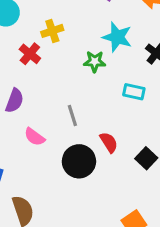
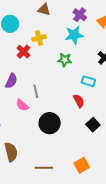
cyan star: (117, 37) -> (74, 35), moved, turned -30
gray line: (72, 115) -> (36, 91), moved
red semicircle: (109, 142) -> (79, 101), moved

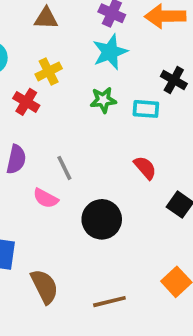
cyan rectangle: (88, 81) -> (146, 109), moved

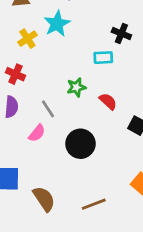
cyan star: (110, 52) -> (57, 24), moved
green star: (103, 100) -> (76, 87), moved
red cross: (26, 102) -> (16, 74), moved
pink semicircle: (46, 198) -> (37, 133), turned -72

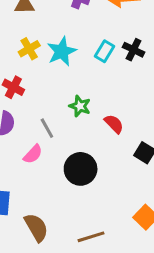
cyan star: (57, 24) -> (62, 51), moved
cyan rectangle: (103, 58) -> (105, 51), moved, turned -60
green star: (76, 87) -> (80, 106), turned 30

